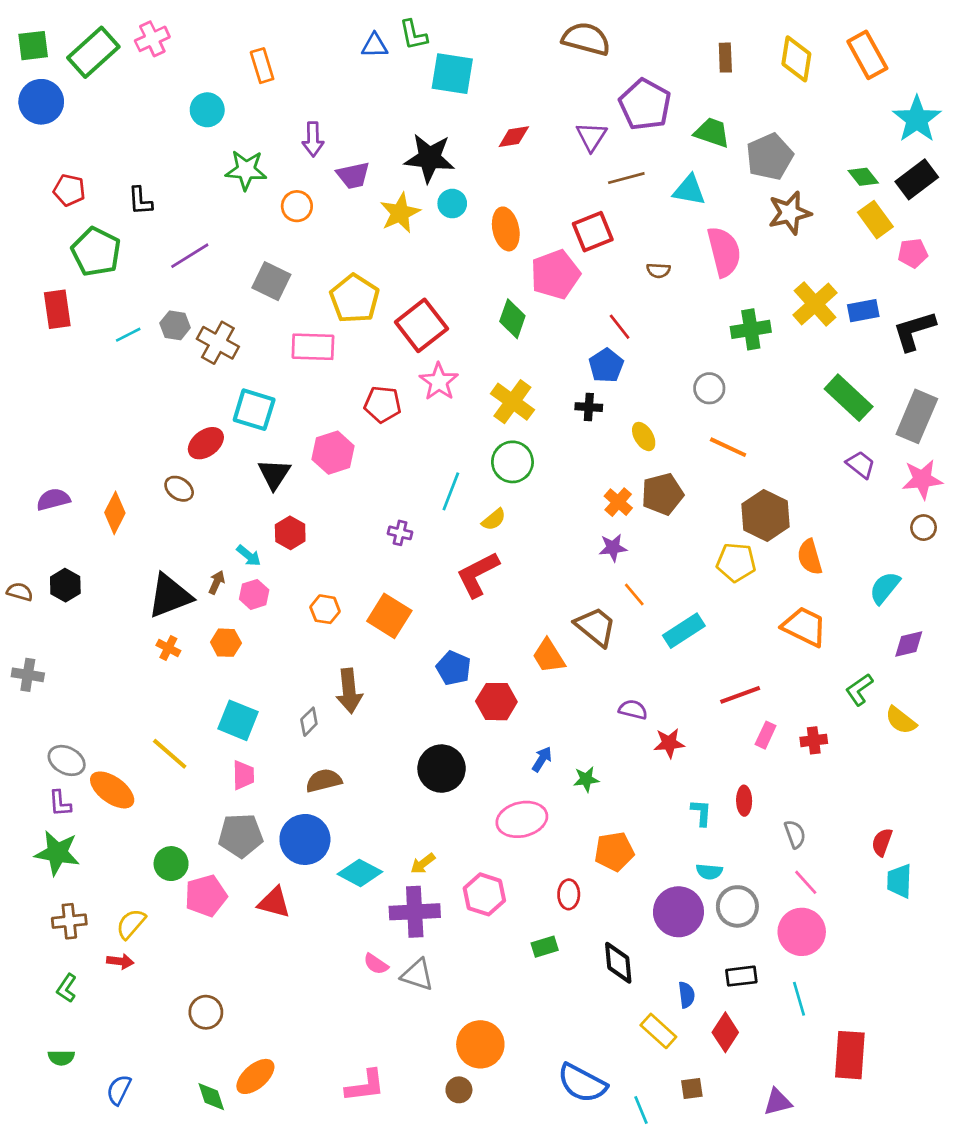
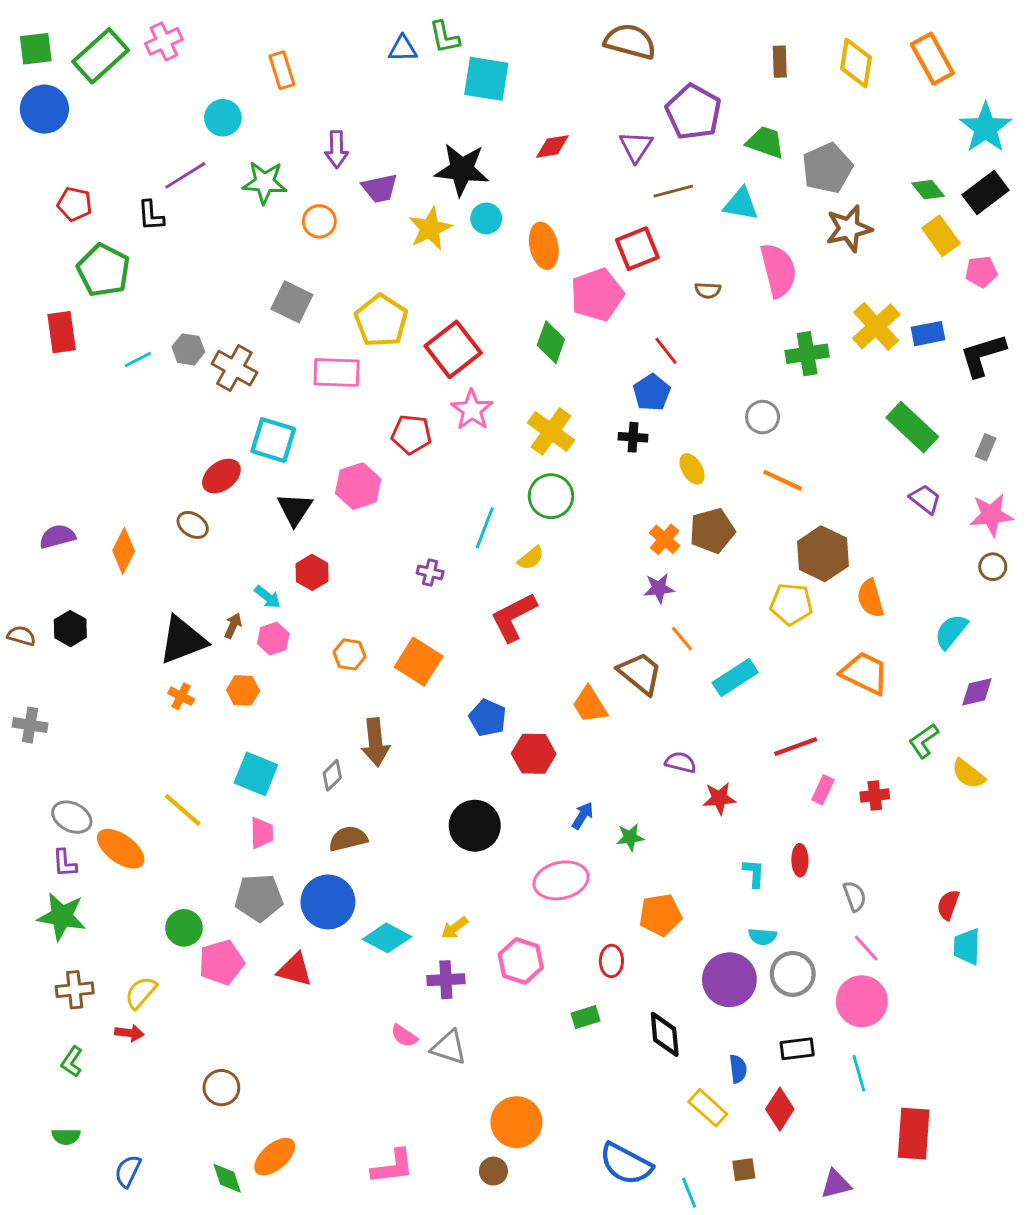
purple line: (190, 256) -> (185, 175), moved
gray rectangle: (917, 416) -> (986, 447), size x0.5
purple cross: (415, 912) -> (446, 980), size x0.7

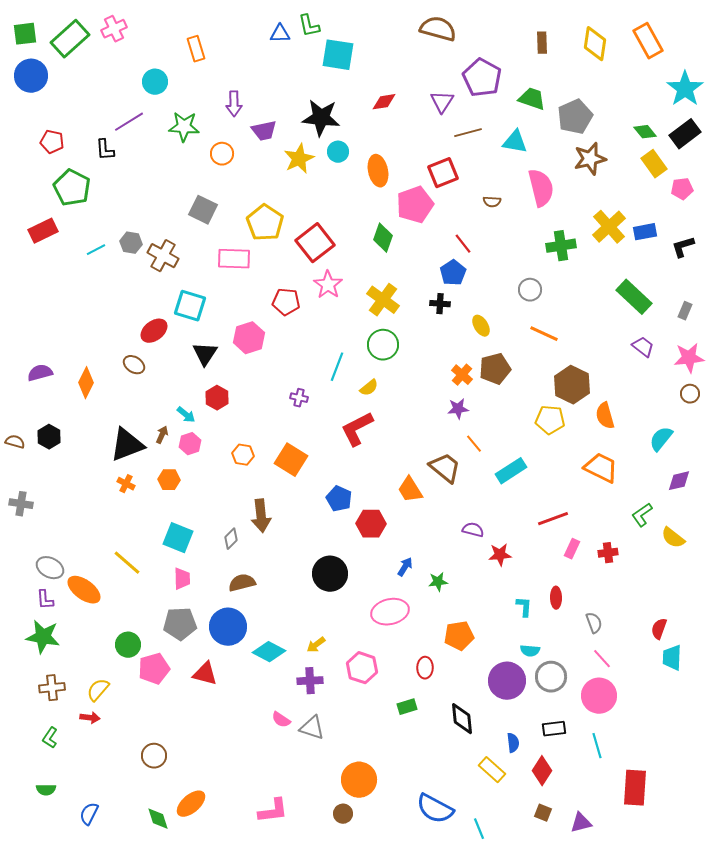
red rectangle: (62, 332) -> (43, 231), turned 72
black L-shape: (983, 355) -> (683, 247), size x0.7
brown square: (744, 1170) -> (543, 813), moved, turned 30

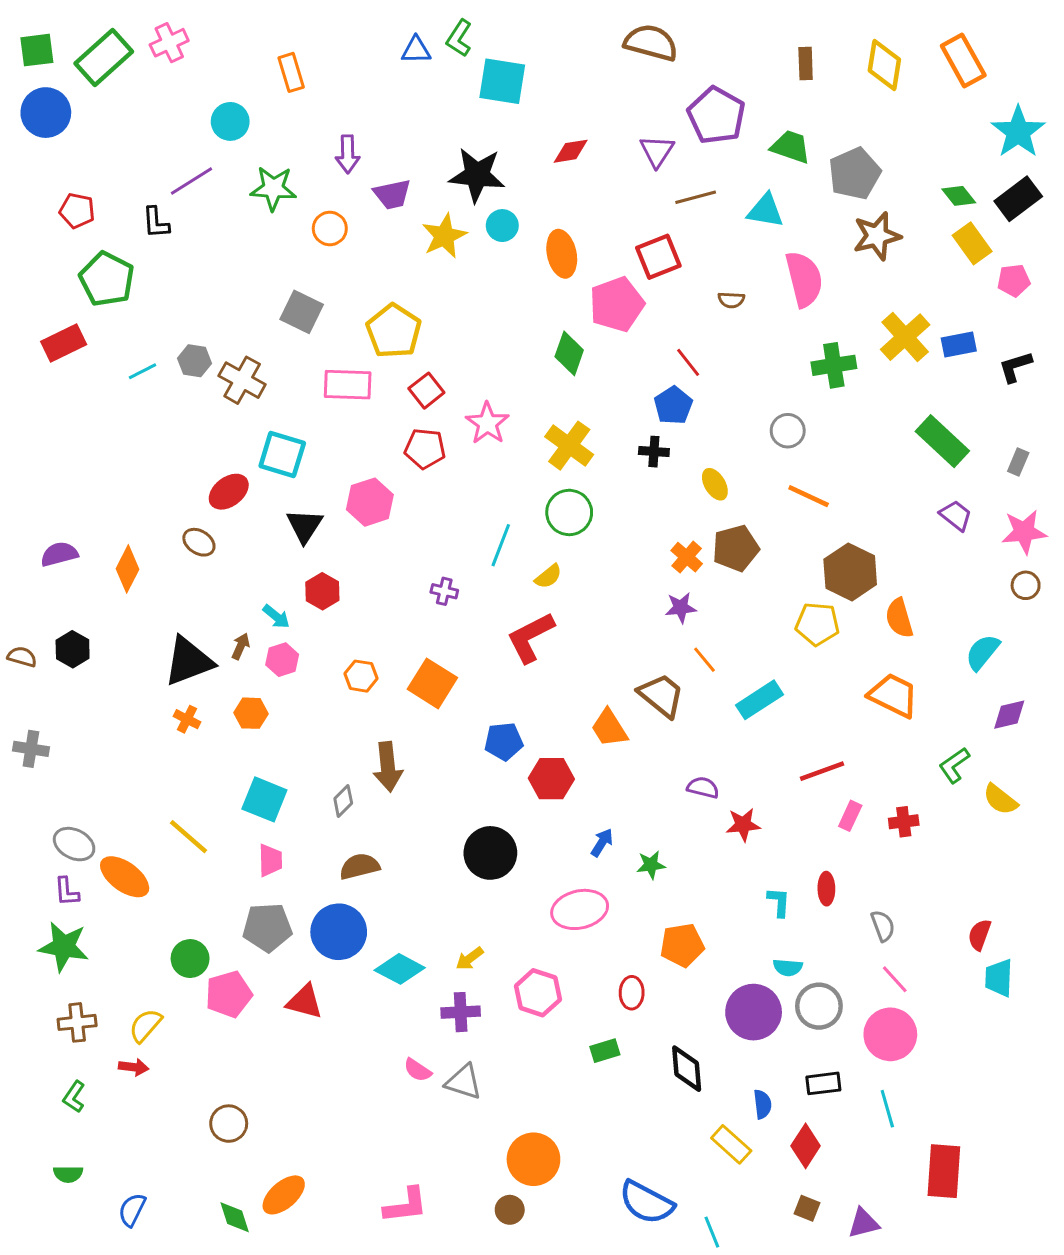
green L-shape: (309, 26) -> (459, 38), turned 45
red square: (315, 243) -> (426, 391), moved, size x0.6
blue pentagon: (339, 499) -> (504, 741), turned -30

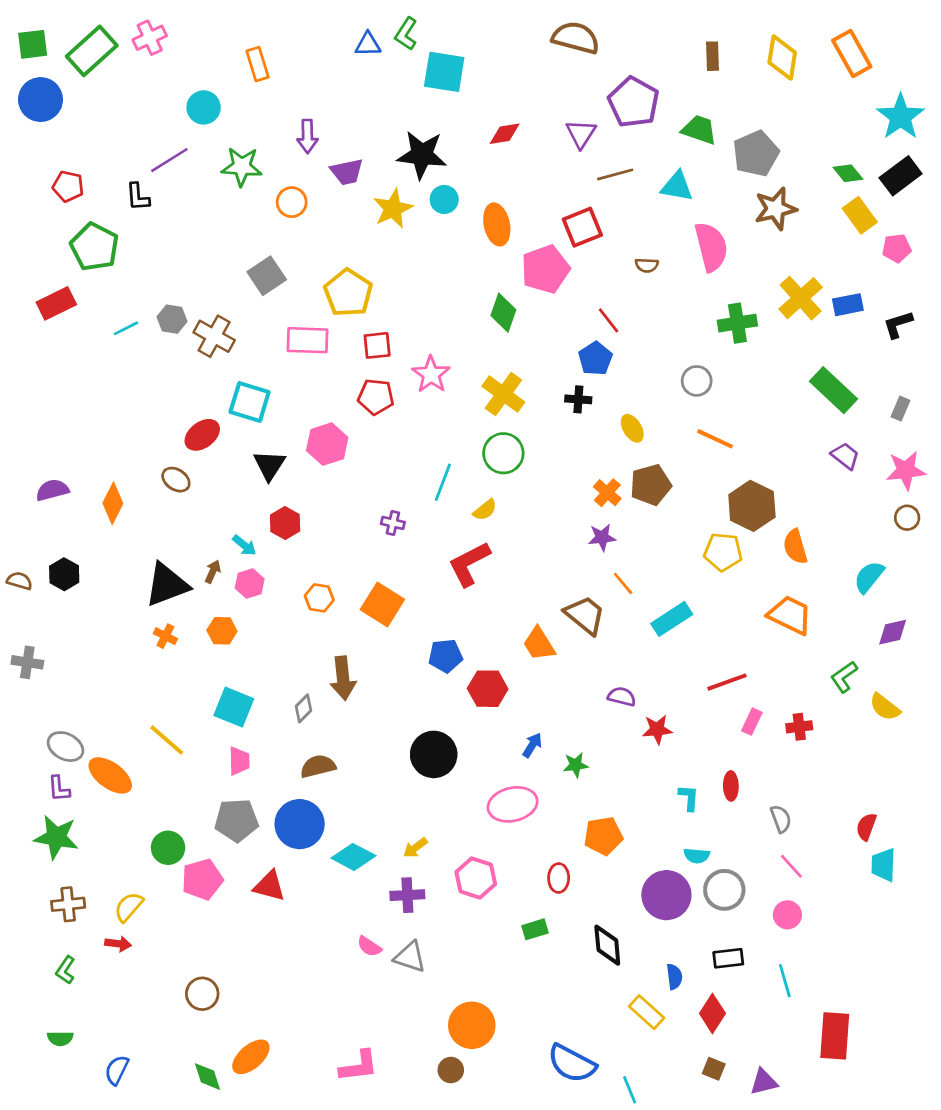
gray square: (302, 312) -> (267, 276), turned 30
red square: (426, 391) -> (377, 345), turned 32
pink circle: (890, 1034) -> (787, 915), size x0.6

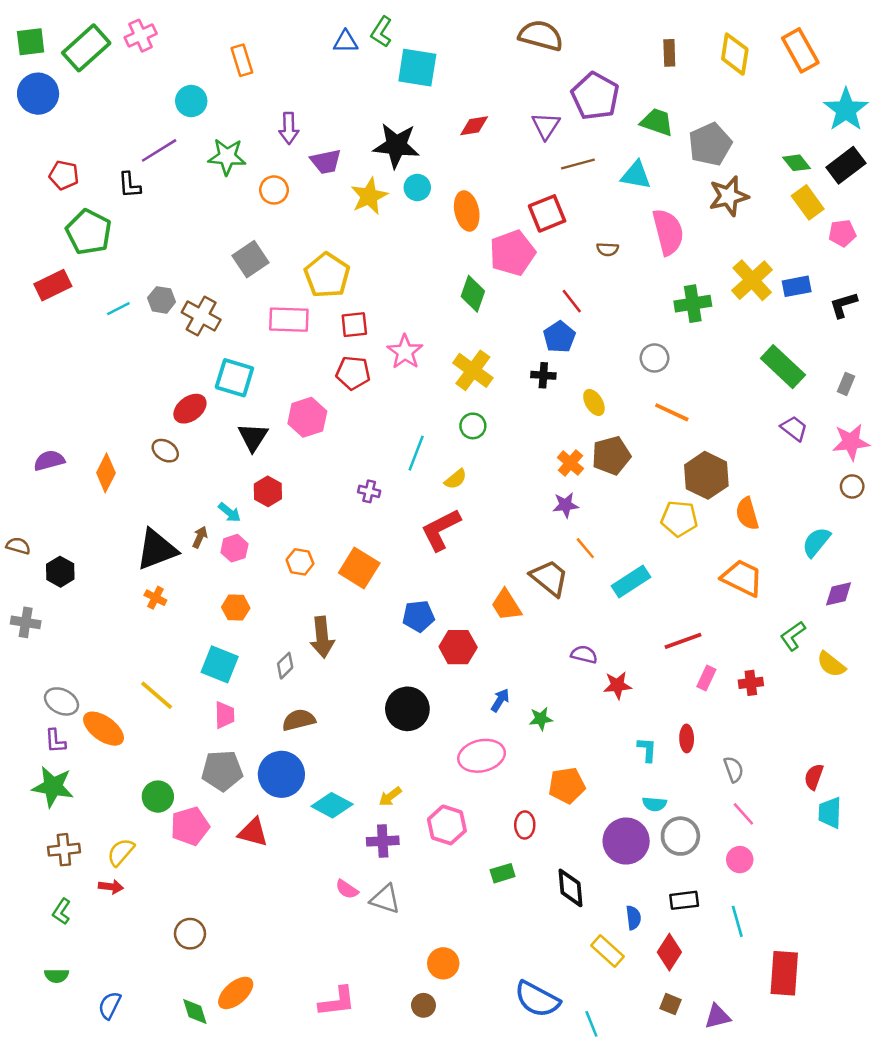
green circle: (503, 453) -> (473, 426), size x0.7
black hexagon: (64, 574) -> (60, 572), moved
orange hexagon: (222, 631) -> (236, 608), moved
orange circle: (472, 1025) -> (443, 963), size x0.7

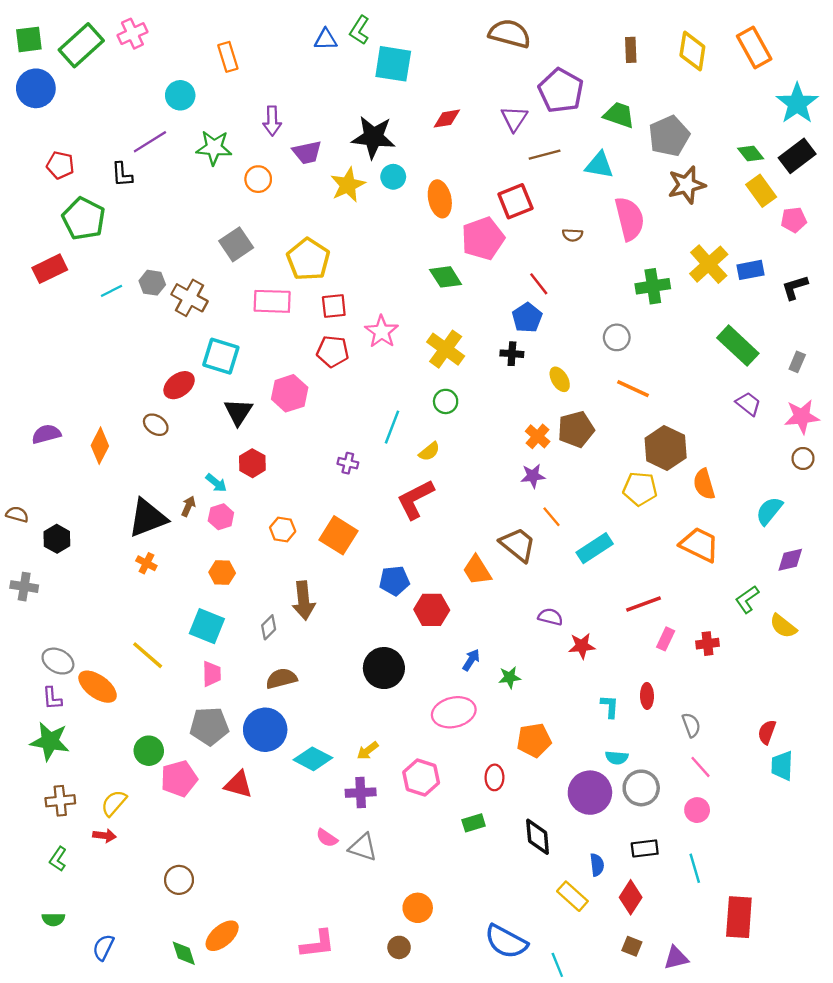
green diamond: (473, 294) -> (446, 277), turned -52

